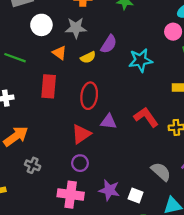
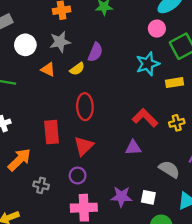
cyan star: (141, 60) -> (148, 64), moved
red rectangle: (49, 86) -> (52, 132), moved
purple triangle: (109, 122) -> (133, 148), moved
purple circle: (80, 163) -> (78, 175), moved

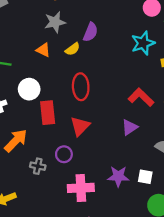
white circle: (25, 45) -> (29, 89), moved
purple triangle: (133, 148) -> (130, 127), turned -30
purple circle: (78, 175) -> (64, 154), moved

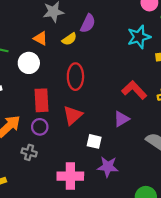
white circle: (29, 89) -> (29, 63), moved
purple circle: (64, 154) -> (40, 127), moved
white square: (145, 177) -> (94, 141), moved

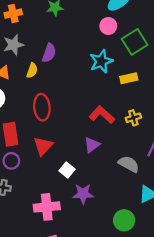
yellow semicircle: (69, 39) -> (32, 70), turned -32
white square: (94, 141) -> (67, 170), turned 32

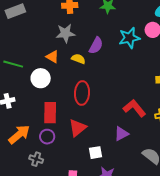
cyan star: (101, 61) -> (129, 38), moved
yellow semicircle: (32, 70) -> (78, 59), turned -96
white square: (67, 170) -> (96, 153), turned 32

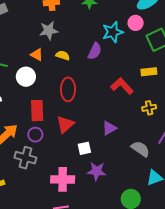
purple semicircle: (96, 46) -> (95, 51), moved
red L-shape: (134, 108) -> (122, 86), moved
gray cross: (36, 159) -> (25, 158), size x1.5

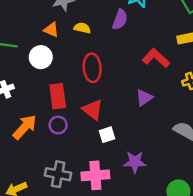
red triangle: (65, 124) -> (93, 110), turned -36
purple triangle: (109, 128) -> (144, 98), moved
white square: (84, 148) -> (107, 135), moved
gray cross: (25, 158) -> (58, 174), moved

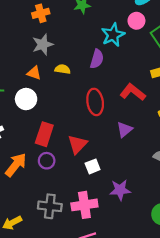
red ellipse: (92, 68) -> (95, 102), moved
red rectangle: (58, 96) -> (44, 134), turned 30
red triangle: (93, 110) -> (78, 144), turned 40

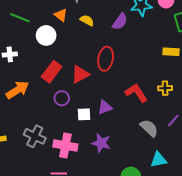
red L-shape: (133, 92) -> (136, 93), moved
purple triangle: (125, 130) -> (105, 107), moved
red triangle: (78, 144) -> (80, 74), moved
purple circle: (47, 161) -> (62, 98), moved

